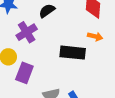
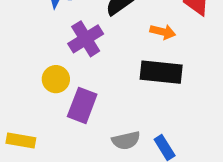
orange arrow: (95, 36) -> (163, 32), moved

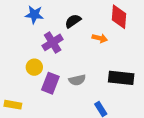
black rectangle: (161, 72) -> (121, 78), moved
gray semicircle: (126, 140) -> (77, 80), moved

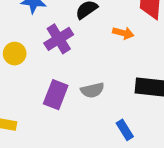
yellow circle: (34, 67) -> (15, 54), moved

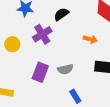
orange arrow: (123, 33) -> (90, 39), moved
blue rectangle: (125, 130) -> (75, 96), moved

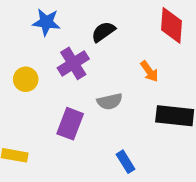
orange arrow: (90, 39) -> (149, 71), turned 40
gray semicircle: (65, 69) -> (110, 101), moved

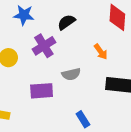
purple rectangle: (70, 124) -> (42, 91), turned 65

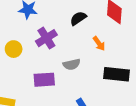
black semicircle: (66, 22) -> (78, 18), moved

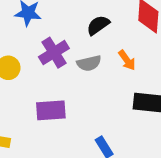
gray semicircle: (72, 64) -> (89, 63), moved

